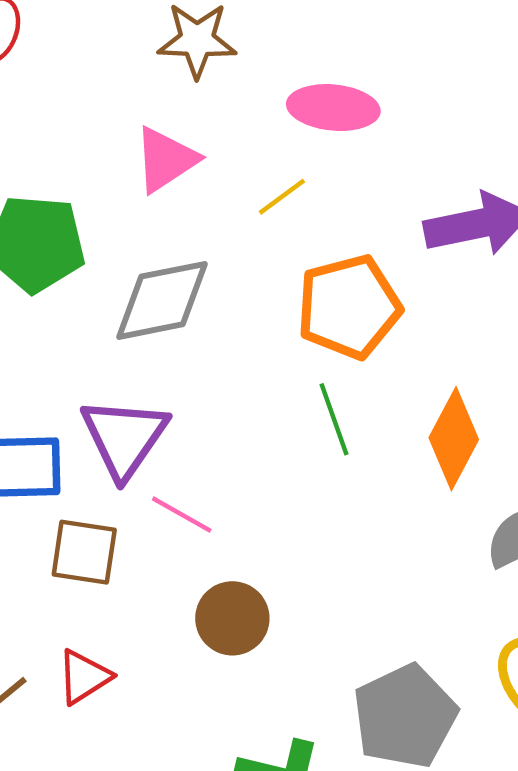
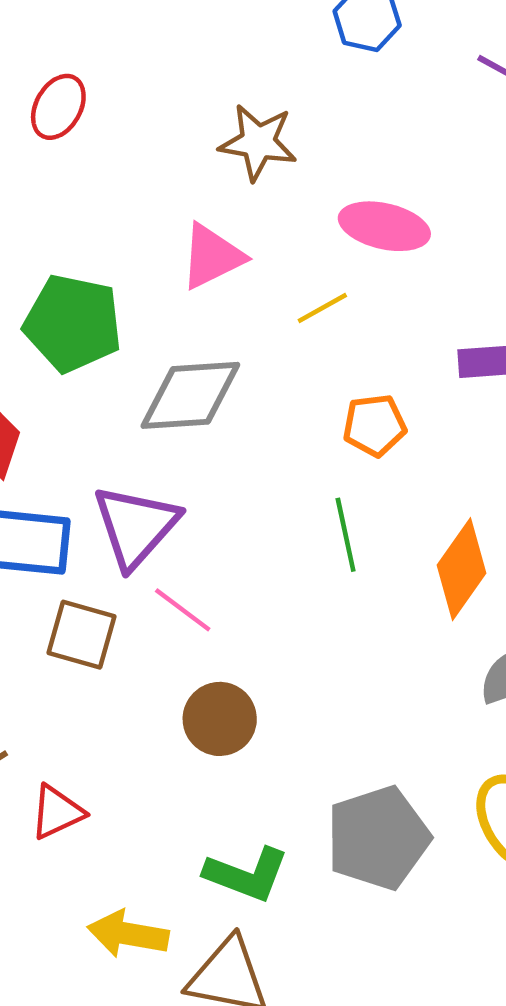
orange pentagon: (349, 307) -> (374, 425), size x0.6
red triangle: (84, 677) -> (57, 812), moved

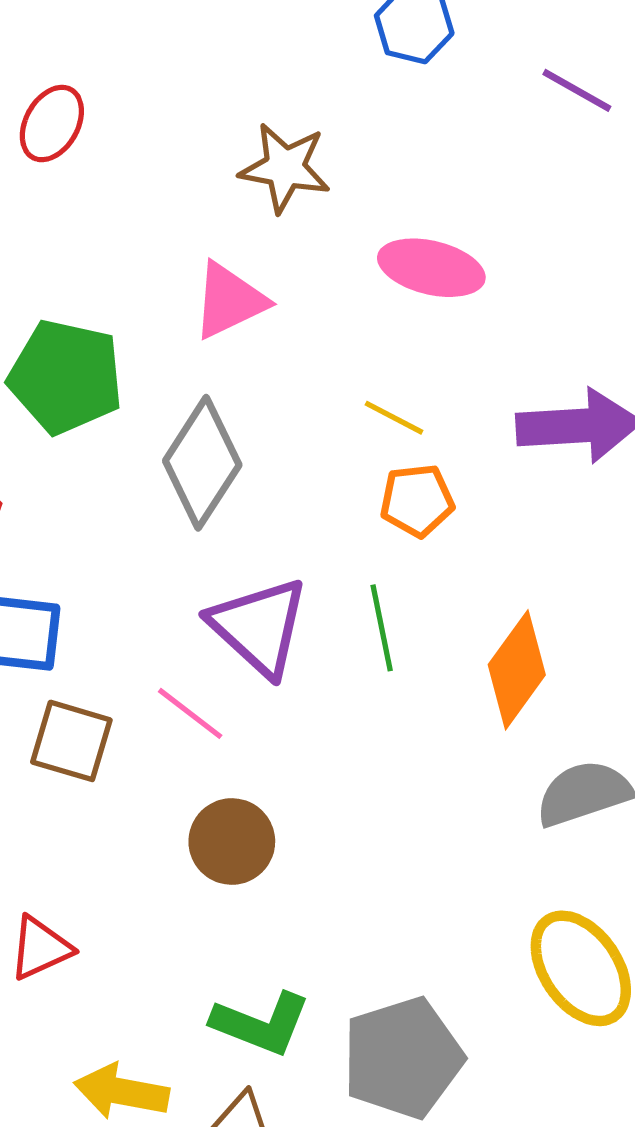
yellow line: (322, 308) -> (394, 418), moved, turned 56
gray diamond: (190, 395) -> (202, 463), turned -54
purple triangle: (136, 526) -> (259, 627), moved, turned -30
gray pentagon: (378, 838) -> (403, 1058), moved

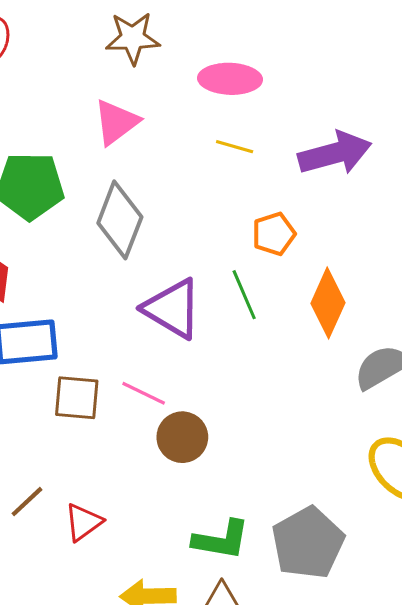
yellow line: (394, 418) -> (235, 147), moved
orange pentagon: (417, 500) -> (274, 234), moved
pink line: (190, 713) -> (144, 393), moved

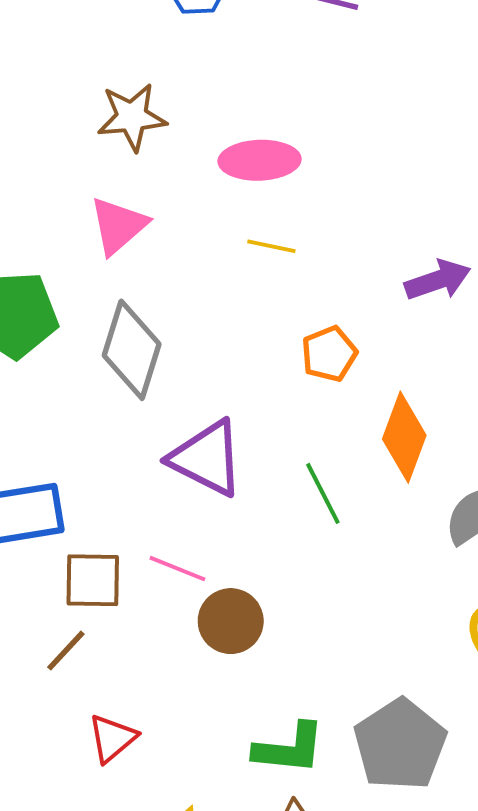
purple arrow: (335, 153) -> (438, 280), moved, size x0.7
green line: (244, 295) -> (323, 493), moved
brown line: (27, 502) -> (66, 651), moved

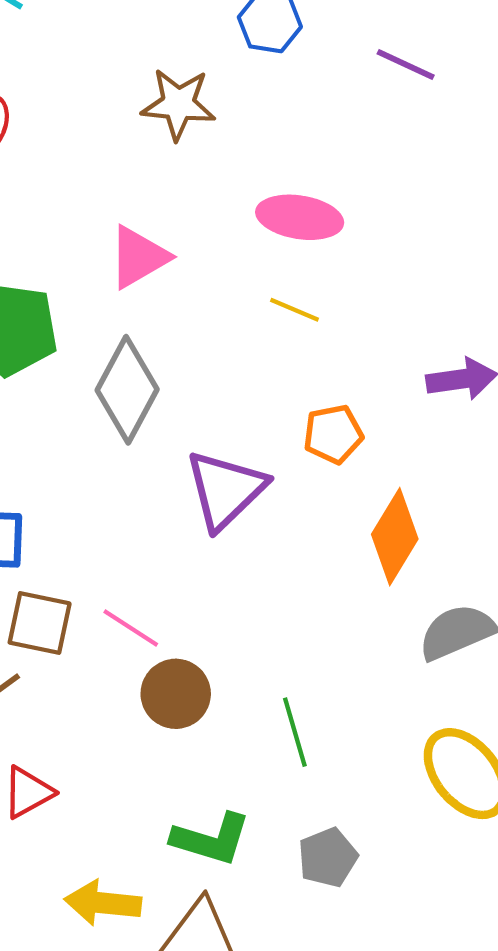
brown star: (132, 117) -> (178, 104), moved
purple triangle: (207, 458) -> (226, 490), moved, turned 38
green line: (323, 493) -> (295, 732), moved
gray pentagon: (400, 745) -> (328, 857), size x0.6

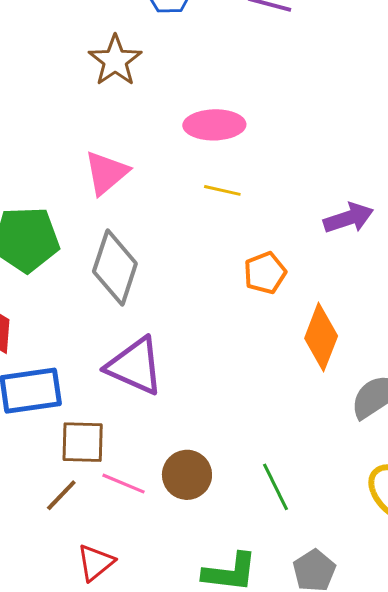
brown star: (178, 104) -> (115, 61), turned -30
purple triangle: (226, 490) -> (135, 366), moved, turned -42
pink line: (131, 628) -> (124, 484), moved

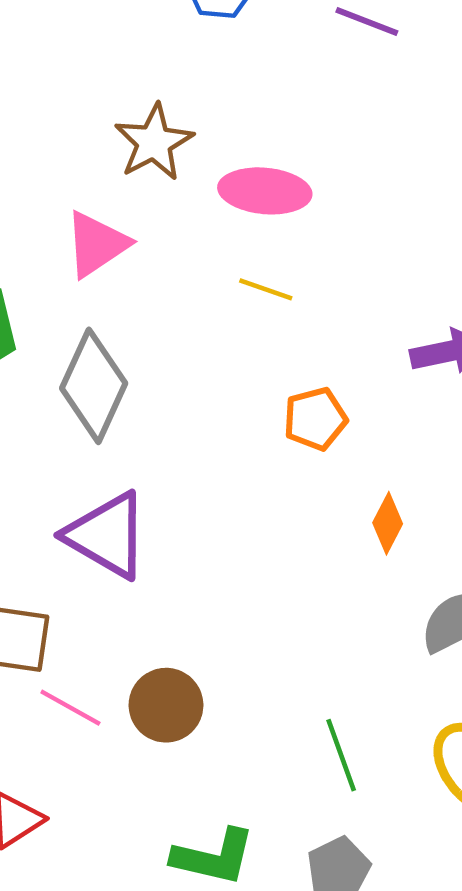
brown star: (115, 61) -> (154, 142), moved
orange diamond: (321, 337) -> (388, 523), size x0.6
green line: (275, 487) -> (341, 755), moved

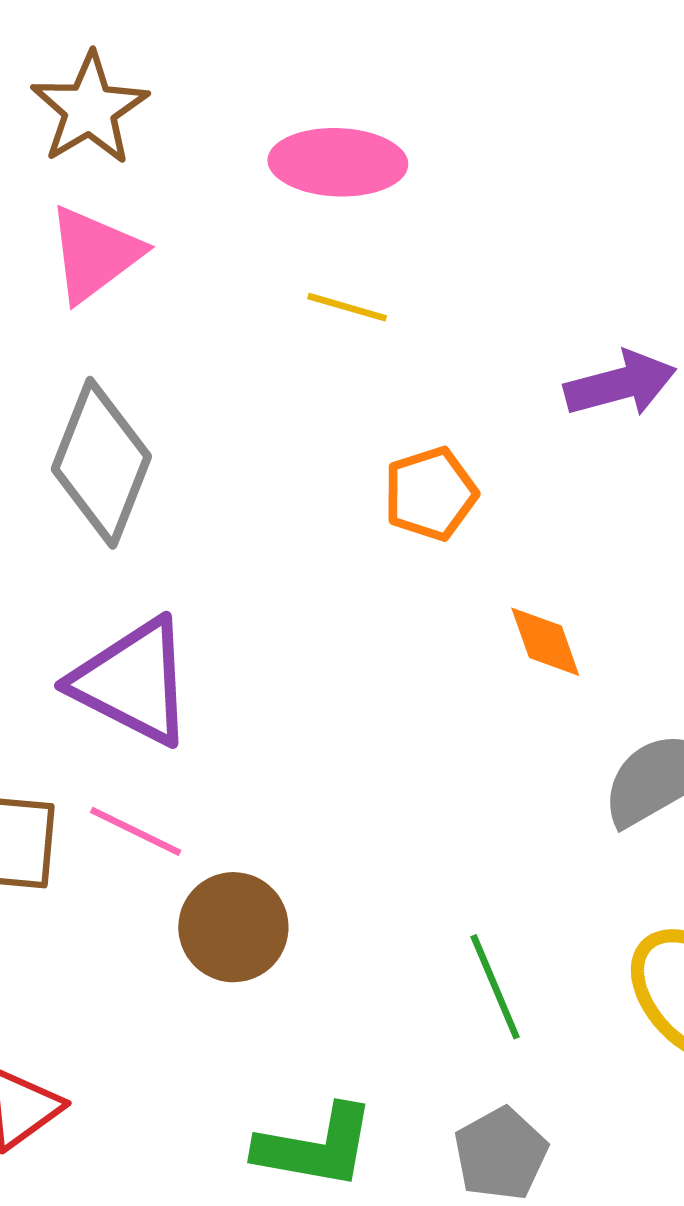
brown star: (154, 142) -> (90, 109), moved
orange diamond: (388, 523) -> (545, 642), turned -44
pink line: (70, 708) -> (136, 831), moved

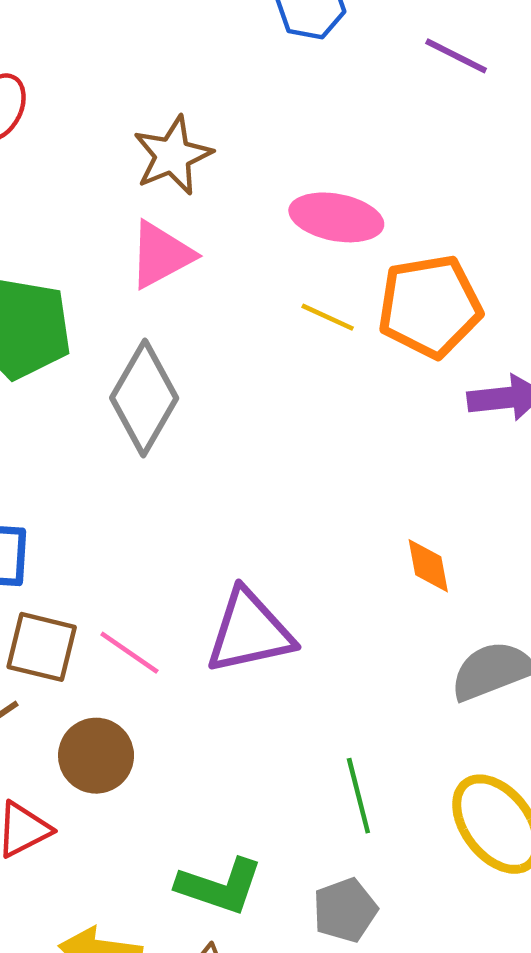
orange pentagon: (430, 494) -> (430, 306), moved, size x1.6
purple triangle: (133, 682) -> (250, 632), moved, turned -48
brown circle: (233, 927) -> (96, 756), moved

